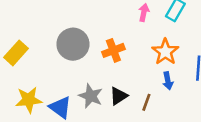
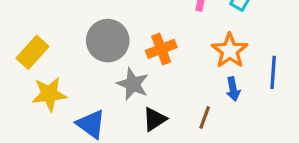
gray star: (91, 96) -> (133, 84), moved
black triangle: (119, 96) -> (154, 119), moved
yellow star: (29, 100) -> (49, 94), moved

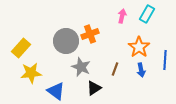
orange cross: (161, 49) -> (90, 34), moved
brown line: (205, 117) -> (115, 69), moved

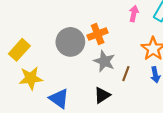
gray star: (81, 67) -> (104, 61), moved

